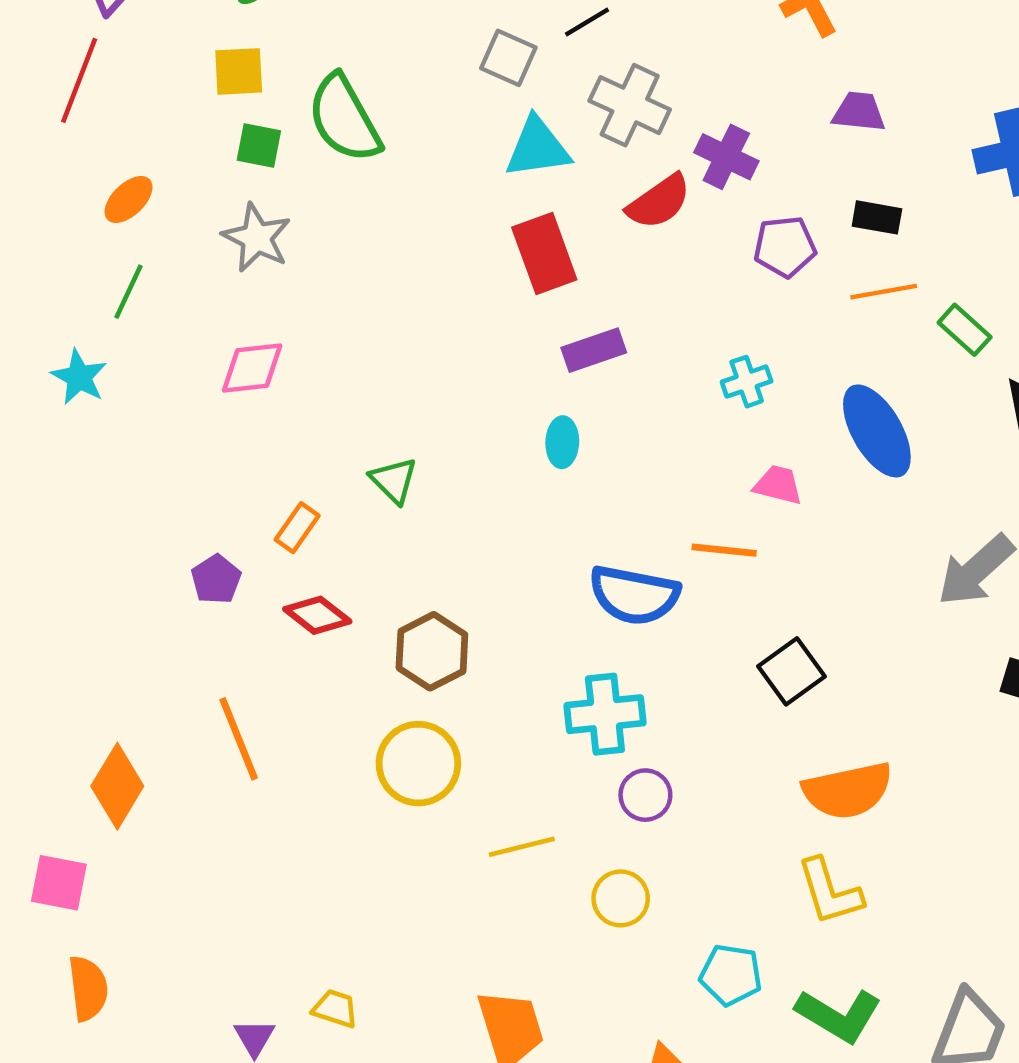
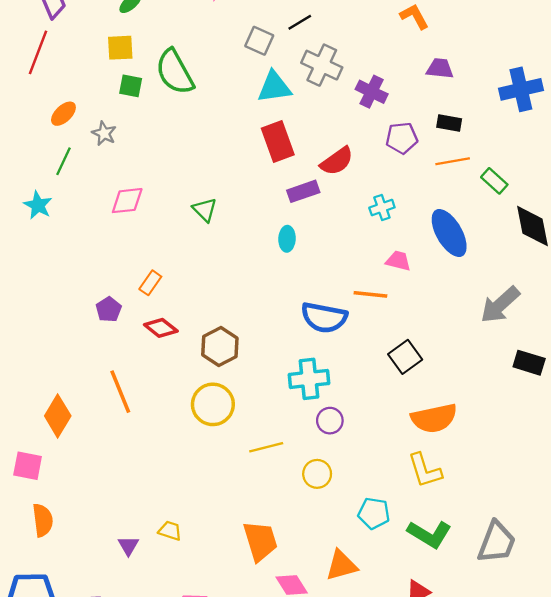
red semicircle: (659, 202) -> (337, 161), moved
gray star: (257, 238) -> (104, 133), moved, size x0.7
green triangle: (394, 480) -> (205, 210), moved

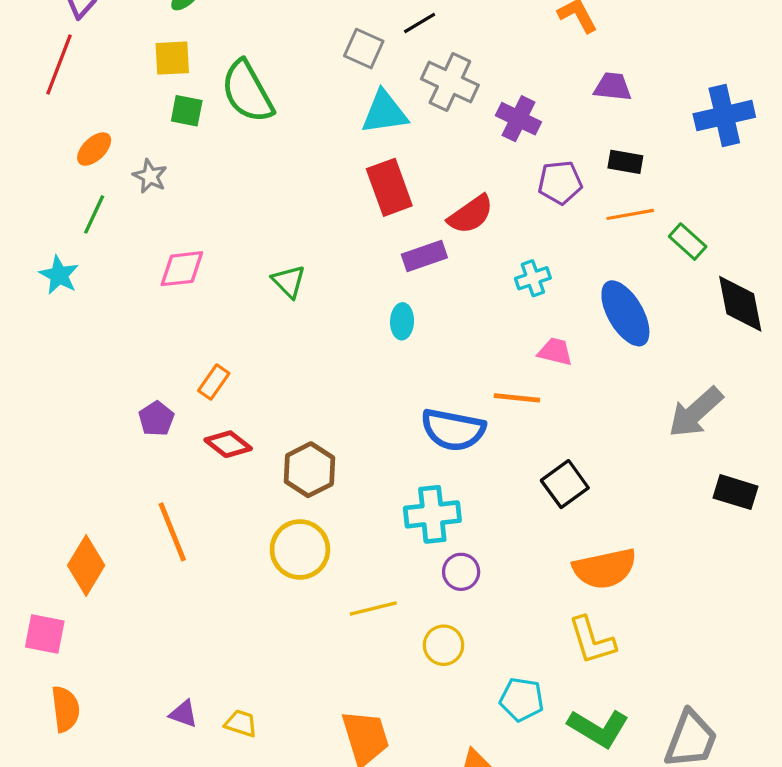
purple triangle: (128, 546) -> (183, 714), moved, turned -40

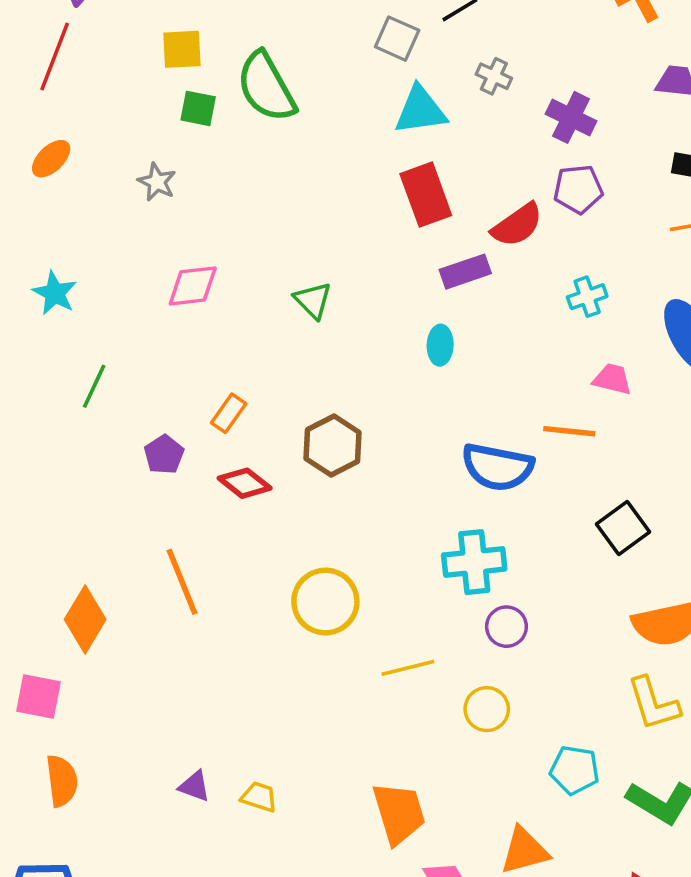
gray cross: (450, 82) -> (494, 76), size x0.6
orange ellipse: (94, 149) -> (51, 159), moved
purple pentagon: (560, 183) -> (578, 189), moved
green line: (94, 214) -> (94, 386), moved
brown hexagon: (310, 470) -> (333, 446), moved

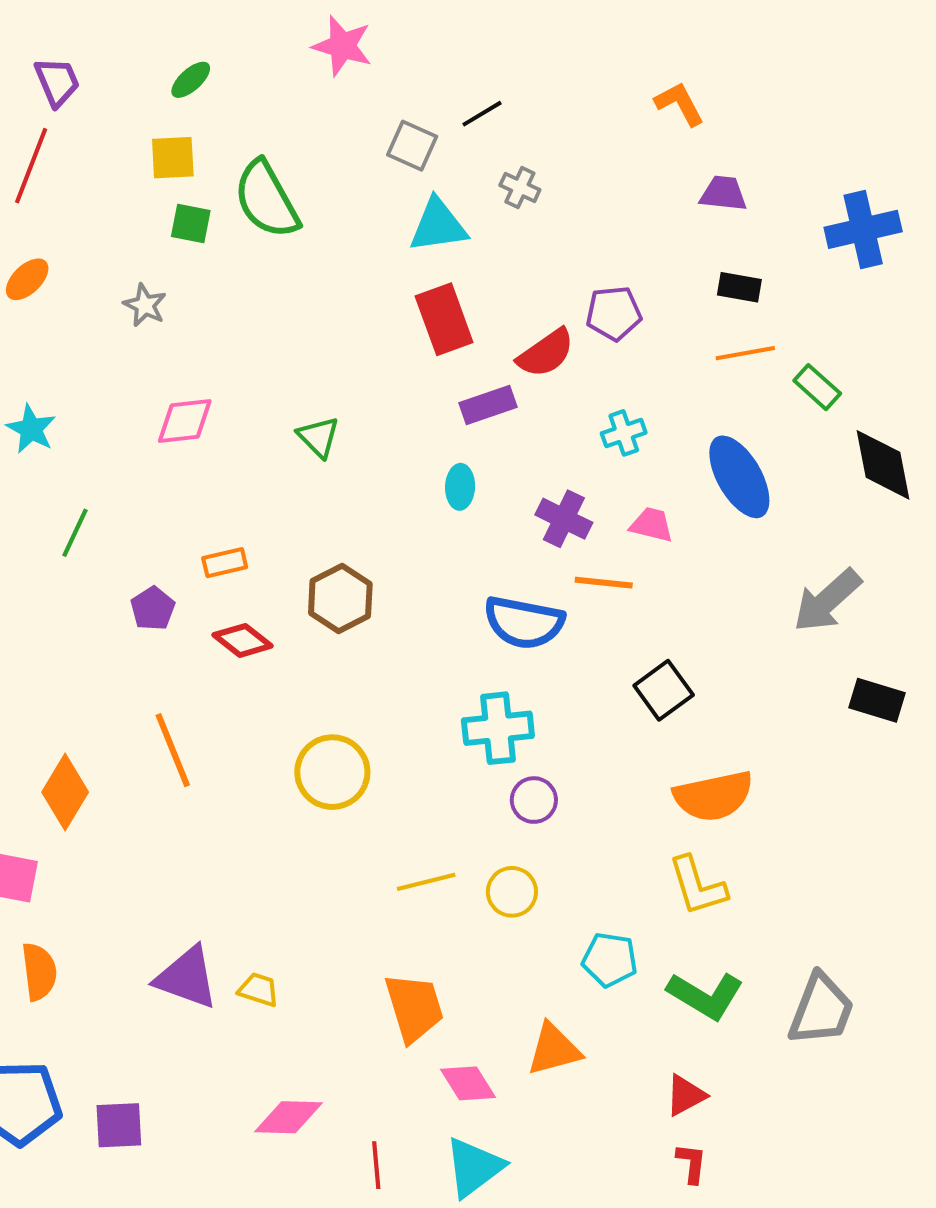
purple cross: (571, 117) -> (564, 519), moved
orange rectangle: (229, 413) -> (225, 563), turned 42
yellow line: (408, 668) -> (426, 882), moved
purple triangle: (195, 786) -> (187, 978), size x1.8

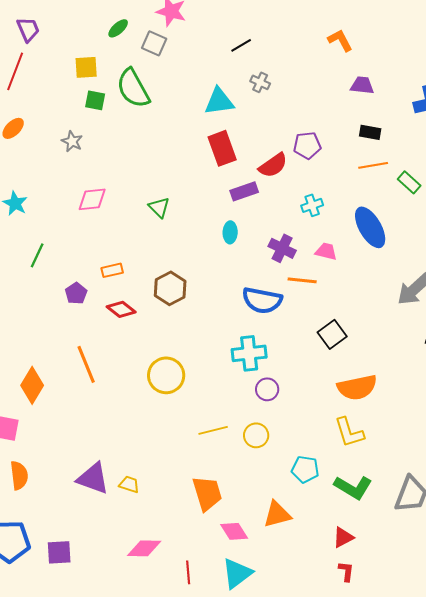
green ellipse: (191, 80) -> (118, 28), moved
gray square: (412, 146) -> (154, 43), moved

